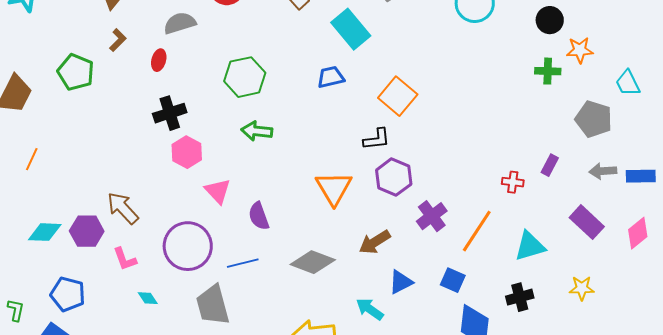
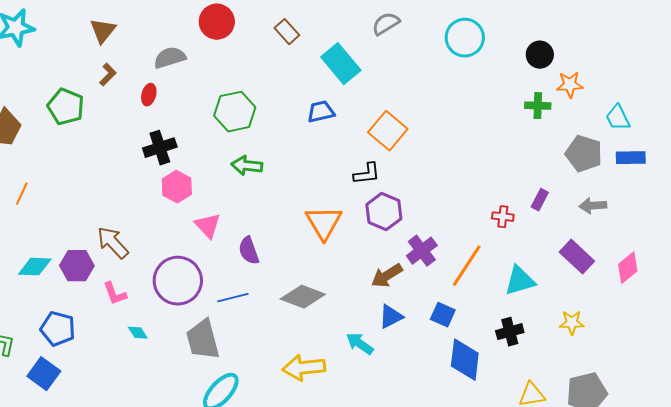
blue rectangle: (641, 176) -> (631, 158), moved
brown arrow: (375, 242) -> (387, 276), moved

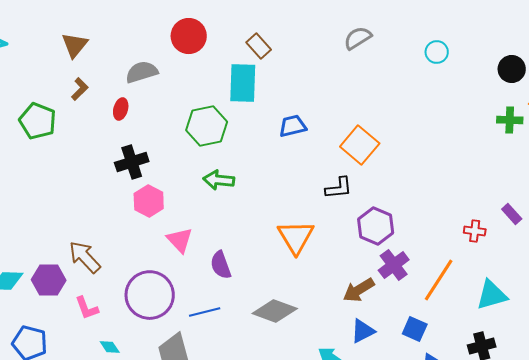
cyan circle: (465, 38) -> (437, 52), size x0.6
cyan rectangle: (341, 64) -> (243, 83), moved, turned 42
purple rectangle: (540, 200) -> (512, 214), turned -70
purple hexagon: (384, 212) -> (376, 226), moved

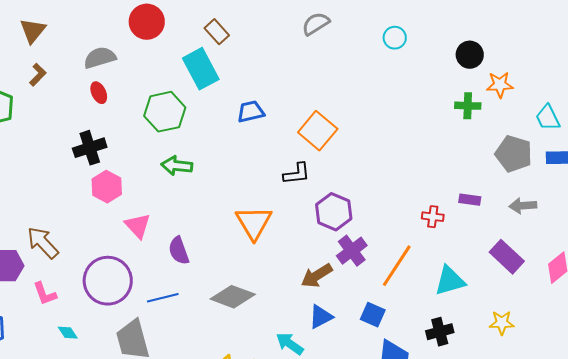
cyan rectangle: (243, 83) -> (201, 69), turned -30
red ellipse: (121, 109) -> (99, 93), moved, turned -40
purple rectangle: (512, 214) -> (470, 200), turned -40

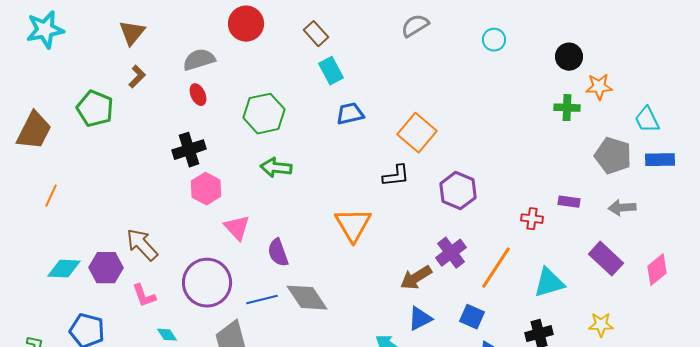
cyan rectangle: (201, 69) -> (331, 71), moved, size x0.7
purple hexagon: (334, 212) -> (458, 191), moved
gray diamond: (233, 297) -> (307, 298), moved, turned 36

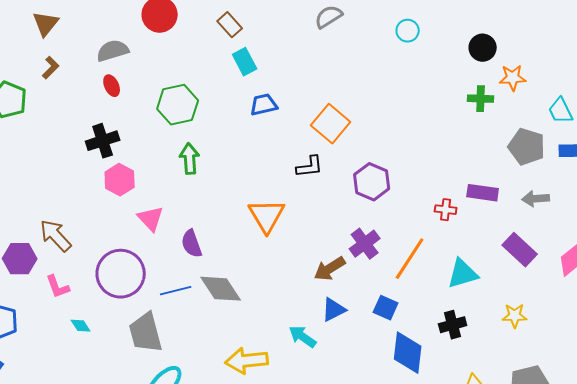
green arrow: (276, 168) -> (190, 159), turned 80
purple rectangle: (569, 202) -> (483, 193), size x1.4

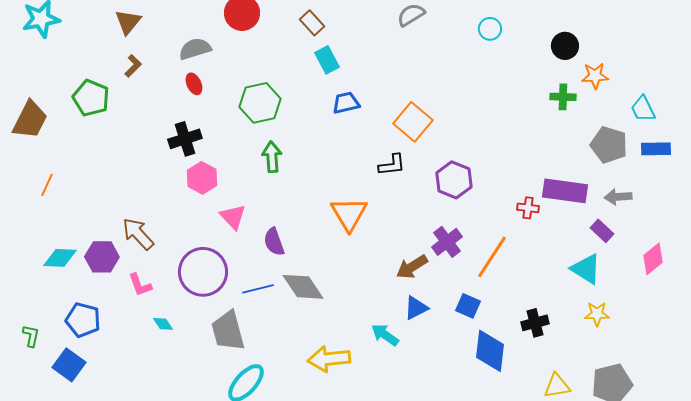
purple rectangle: (483, 193) -> (565, 191), size x1.4
purple rectangle: (520, 250) -> (602, 231), moved, size x0.7
cyan triangle: (463, 274) -> (586, 269), moved, turned 48

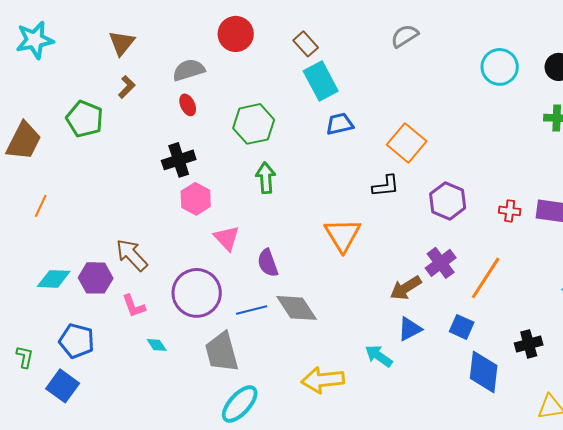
cyan circle: (490, 29) -> (500, 67), moved, size x1.6
cyan rectangle: (327, 60) -> (321, 81), size x1.4
red cross: (528, 208) -> (510, 211), moved

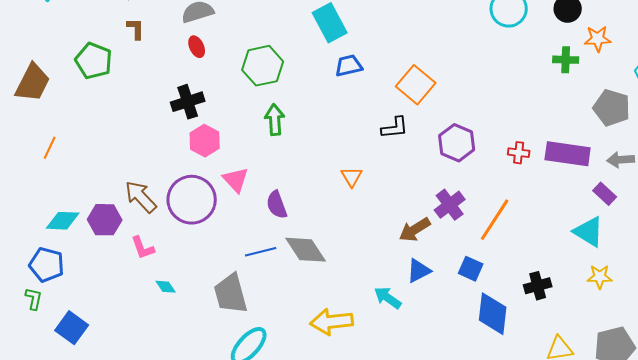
brown L-shape: (127, 87) -> (136, 29), turned -45
orange triangle: (343, 235) -> (352, 177), size x0.6
purple circle: (197, 293) -> (192, 200), moved
blue pentagon: (77, 341) -> (47, 265), moved

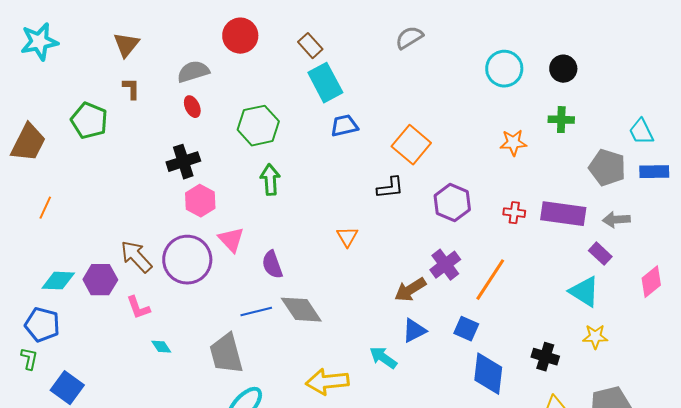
orange star: (598, 39) -> (513, 143), moved
black cross: (538, 286) -> (545, 357), moved, turned 32

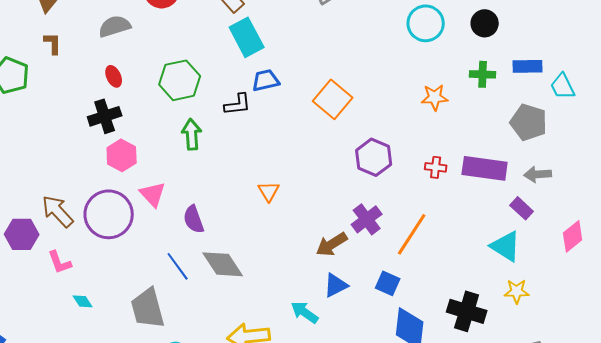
red ellipse: (192, 107) -> (114, 76), moved
blue rectangle: (654, 172) -> (528, 66), moved
black L-shape: (390, 188) -> (238, 104), moved
blue line: (256, 312) -> (178, 266), turned 68
black cross: (545, 357) -> (467, 311), size x1.4

